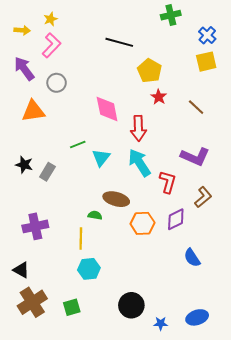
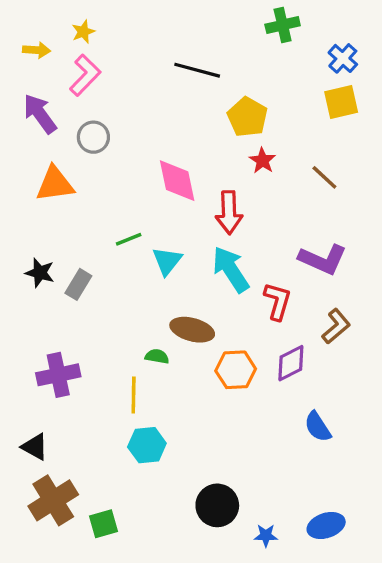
green square: (72, 307) -> (103, 524), moved

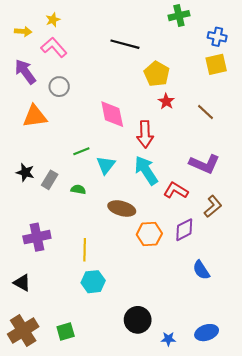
blue cross: (343, 58) -> (217, 37), turned -30
pink L-shape: (85, 75) -> (54, 47), turned -85
red L-shape: (278, 301) -> (176, 190), turned -75
green semicircle: (157, 356) -> (78, 189), moved
brown cross: (53, 500) -> (23, 330), moved

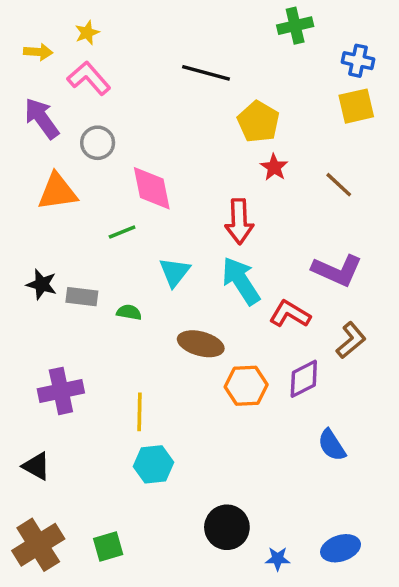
pink diamond: (112, 114) -> (152, 188), moved
green line: (81, 151) -> (122, 232), moved
gray rectangle: (50, 180) -> (82, 297), turned 66

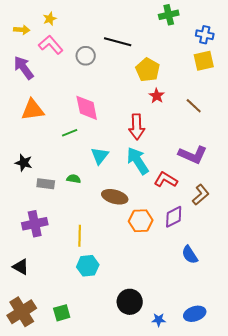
gray circle: (98, 143) -> (86, 56), moved
gray rectangle: (82, 297) -> (46, 184), moved

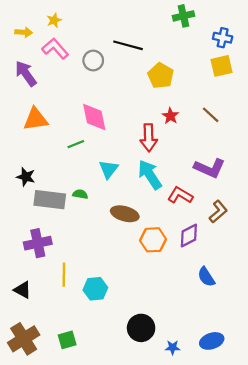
red star: (157, 96) -> (170, 116), moved
gray rectangle: (46, 184) -> (50, 200), size x1.6
yellow line: (80, 236) -> (64, 275), moved

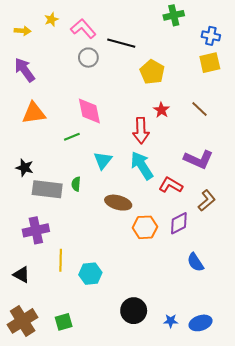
pink L-shape: (55, 49) -> (83, 29), moved
green semicircle: (80, 194) -> (76, 184), turned -96
blue star: (173, 347) -> (171, 321), moved

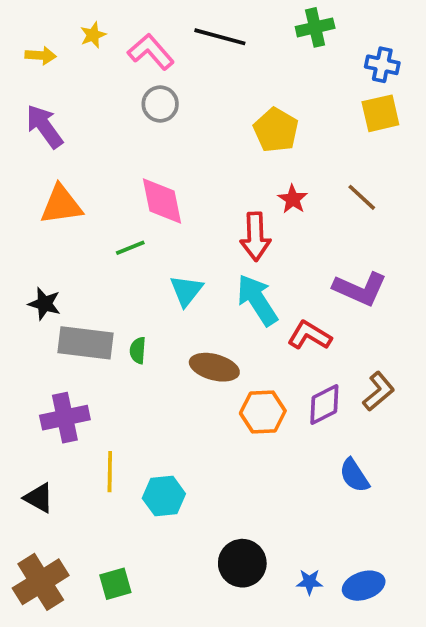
black line: (121, 43) -> (220, 37), moved
green semicircle: (76, 184) -> (138, 350), moved
brown L-shape: (207, 201) -> (379, 391), moved

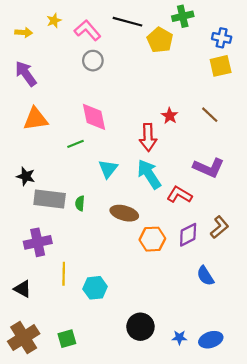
yellow pentagon: (276, 130) -> (160, 40), moved

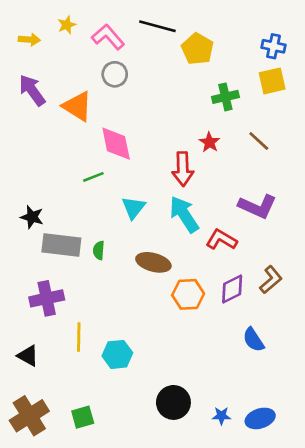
green cross: (183, 16) -> (225, 97), moved
orange triangle: (36, 119) -> (77, 106), moved, turned 40

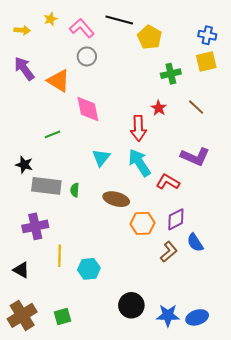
green line: (93, 177) -> (52, 134), moved
brown L-shape: (271, 280) -> (169, 252), moved
blue semicircle: (253, 340) -> (195, 243), moved
blue star: (221, 416) -> (168, 315), size x1.6

